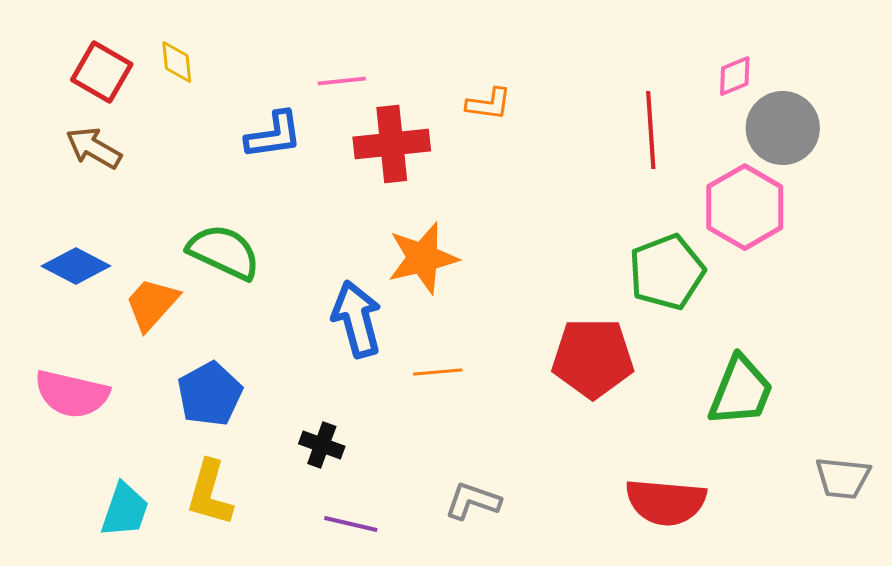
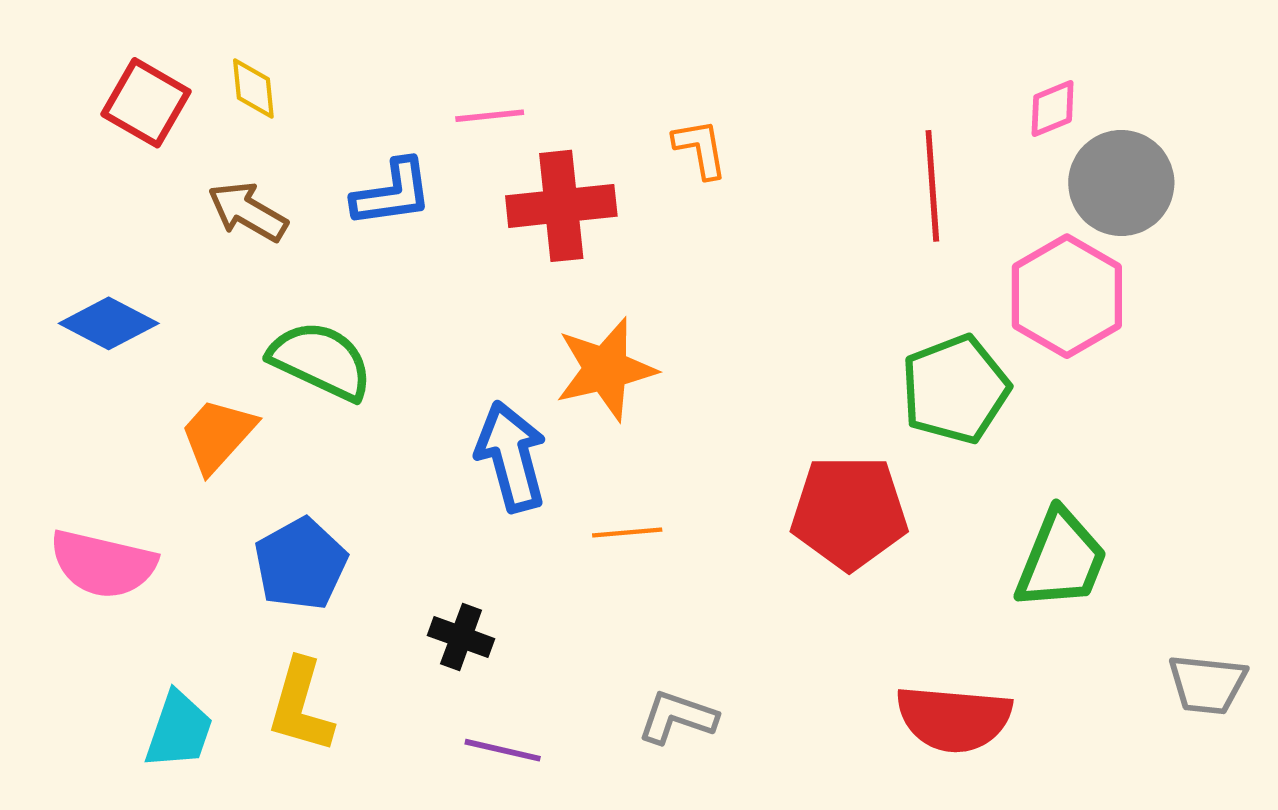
orange L-shape: (489, 104) -> (700, 149), turned -108
brown arrow: (94, 148) -> (248, 212), moved
blue diamond: (76, 266) -> (109, 323), moved

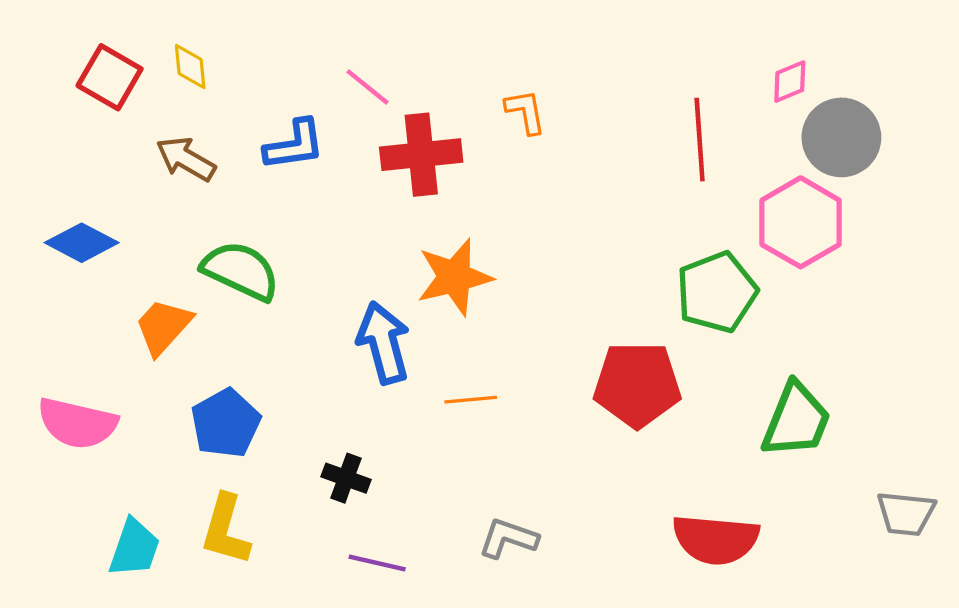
pink line: (490, 116) -> (367, 87), turned 45

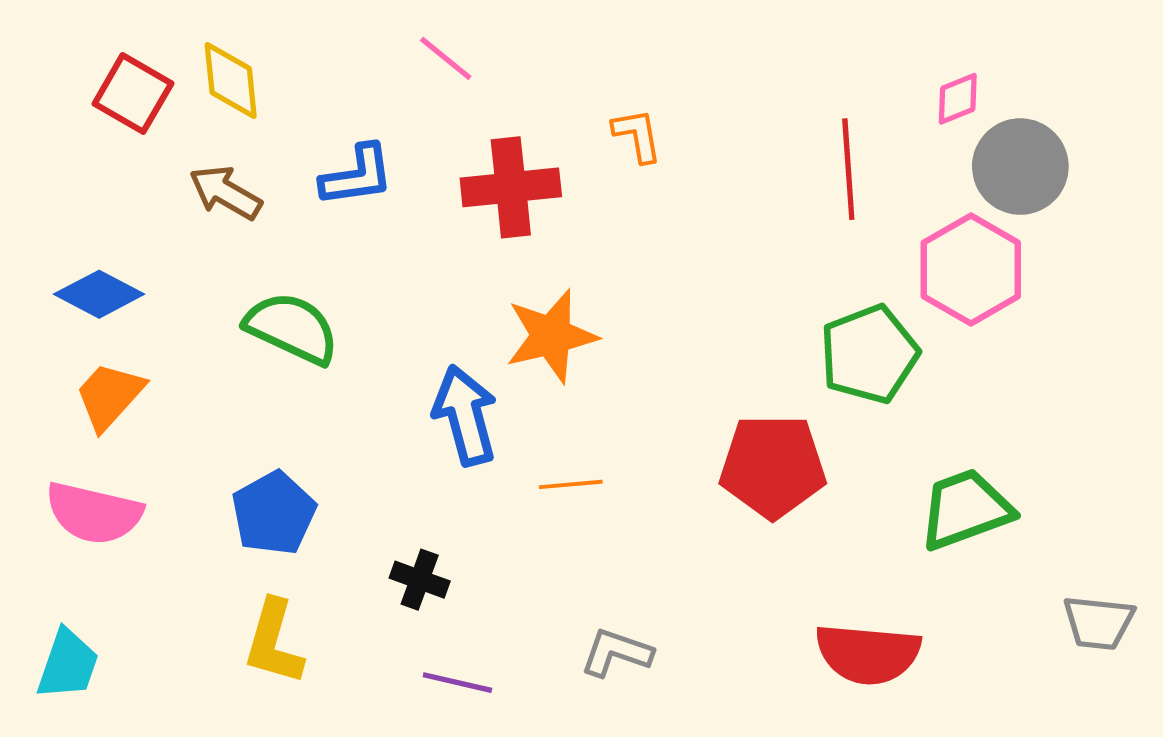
yellow diamond: (190, 66) -> (231, 81), size x1.4
pink line: (367, 87) -> (446, 58), moved
orange trapezoid: (163, 327) -> (109, 396), moved
green trapezoid: (796, 420) -> (966, 509), turned -132
cyan trapezoid: (134, 548) -> (68, 664), moved

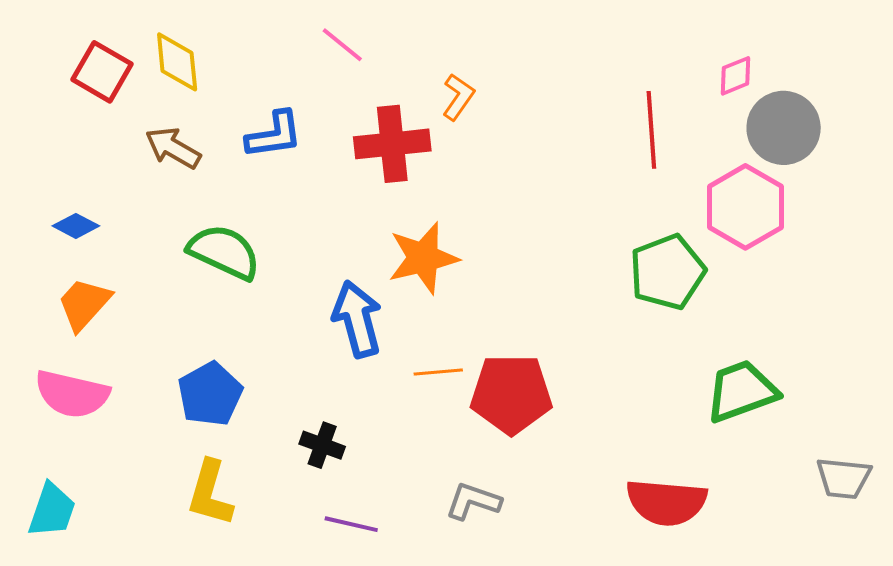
orange L-shape: (637, 135) -> (458, 97), moved, turned 45
blue diamond: (99, 294) -> (76, 226), size x0.7
red pentagon: (773, 466) -> (511, 394), moved

